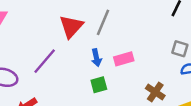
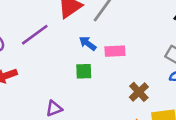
blue arrow: (96, 58) -> (88, 43), turned 126

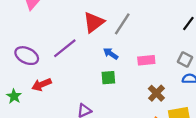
pink rectangle: (115, 51) -> (146, 60), moved

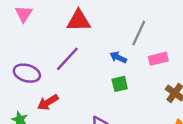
red triangle: (94, 22) -> (79, 21), moved, turned 45
gray line: (122, 24) -> (139, 33), moved

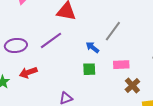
pink rectangle: (158, 59) -> (121, 65), moved
purple ellipse: (27, 73) -> (16, 45), turned -35

